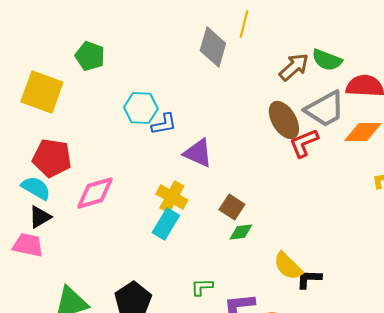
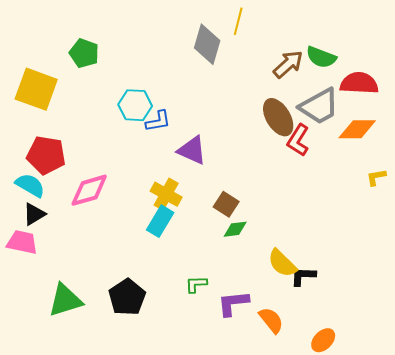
red L-shape: (304, 143) -> (298, 140), turned -36

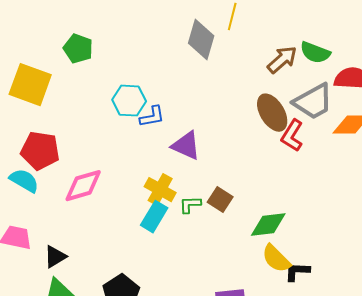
black triangle: (34, 214) -> (55, 257), moved
green diamond: (235, 229) -> (268, 225), moved, size x1.5
green L-shape: (196, 284) -> (190, 205), moved

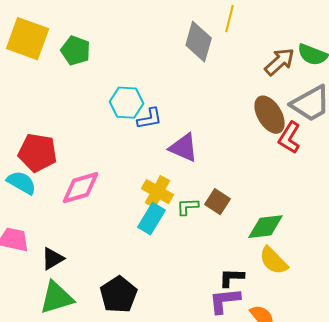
yellow square: (30, 85) -> (28, 39), moved
black L-shape: (297, 272) -> (232, 278), moved

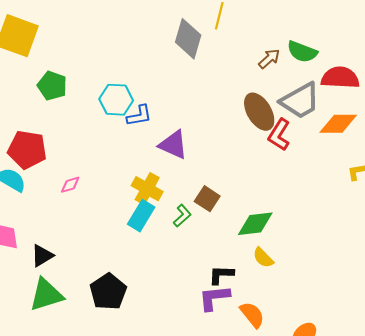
green pentagon: (76, 51) -> (52, 86), moved
brown arrow: (280, 62) -> (269, 59), size x0.7
pink diamond: (81, 188) -> (70, 185), size x0.5
green L-shape: (188, 207) -> (182, 216), moved, turned 140
yellow semicircle: (274, 261) -> (263, 258), size x0.7

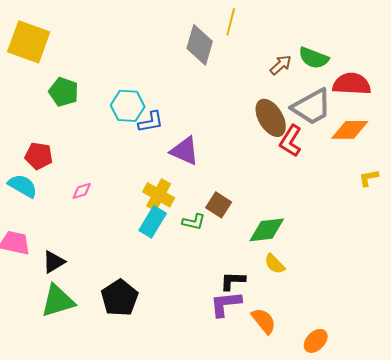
red pentagon: (27, 150) -> (39, 156), size x0.7
green L-shape: (182, 216) -> (194, 222), turned 55

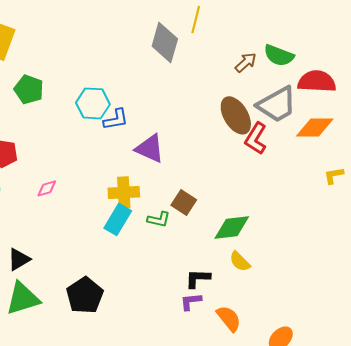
yellow cross: (159, 195) -> (124, 192), turned -32
purple L-shape: (226, 304) -> (191, 301), size x0.7

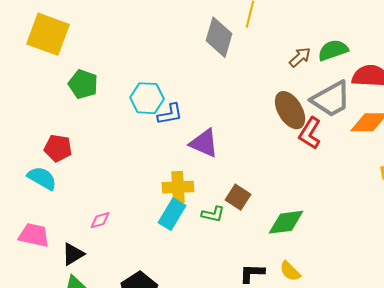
green semicircle: (279, 55) -> (333, 50), turned 140
pink diamond: (47, 188) -> (100, 220), moved
yellow semicircle: (240, 261) -> (290, 271), moved

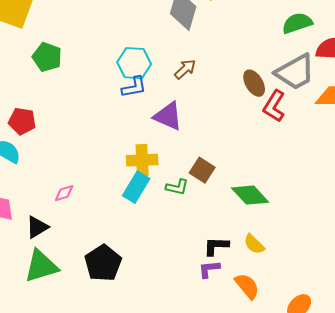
brown arrow: (300, 57) -> (185, 69), moved
cyan hexagon: (147, 98) -> (134, 63), moved
brown ellipse: (290, 110) -> (254, 83), size x0.7
green diamond: (286, 222) -> (250, 195), turned 54

